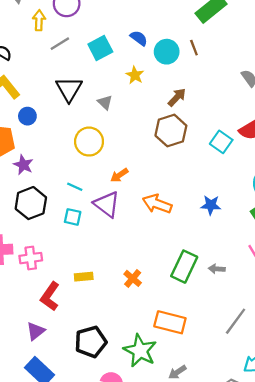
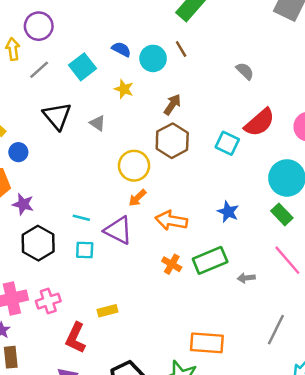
yellow circle: (89, 142) -> (134, 166), moved
orange arrow: (119, 175) -> (137, 198), moved
blue star: (211, 205) -> (228, 212), turned 30
green rectangle: (184, 267) -> (210, 260), moved, turned 52
orange cross: (133, 278) -> (172, 264), moved

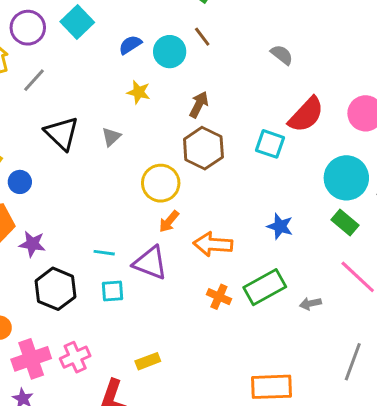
blue semicircle: (121, 49) -> (130, 45), turned -54
cyan square: (83, 67) -> (77, 22), moved
gray triangle: (97, 123) -> (111, 137), turned 49

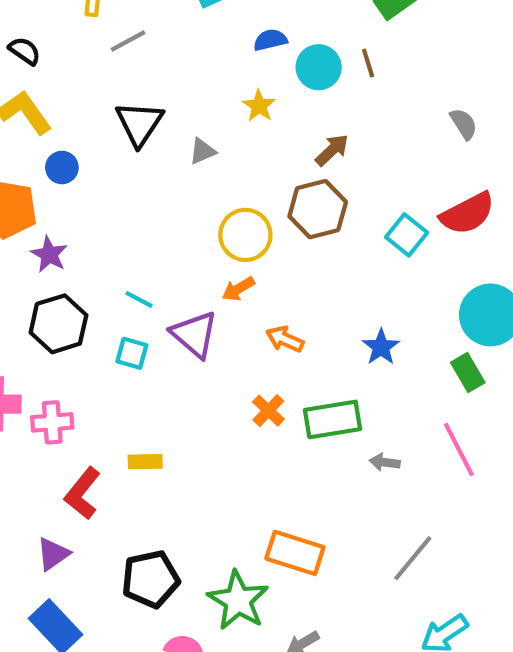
orange arrow: (213, 244) -> (285, 339), size x0.7

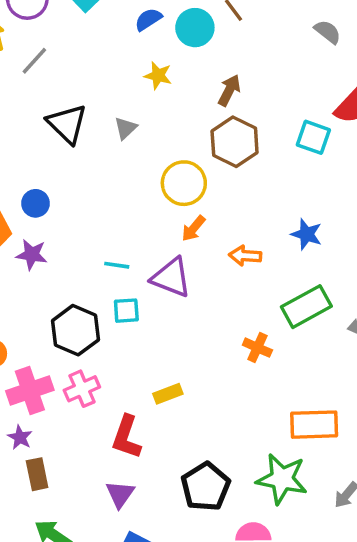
blue circle: (62, 168) -> (35, 203), moved
black hexagon: (58, 324) -> (75, 330), moved
blue star: (381, 347) -> (307, 234), moved
orange cross: (268, 411) -> (257, 348), moved

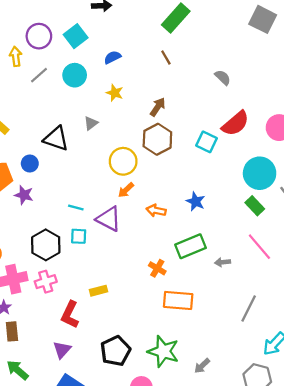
cyan circle: (195, 28) -> (75, 75), moved
black triangle: (67, 124) -> (56, 139), moved, turned -32
orange rectangle: (314, 425) -> (178, 300), moved

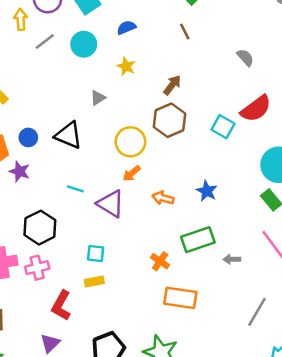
black triangle: (56, 139) -> (68, 135), moved
cyan square: (79, 236) -> (96, 253), moved

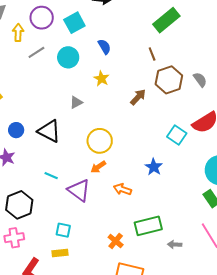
blue semicircle: (126, 27) -> (104, 47), turned 77
brown hexagon: (170, 120) -> (169, 80), moved
blue star: (207, 191) -> (154, 167), moved

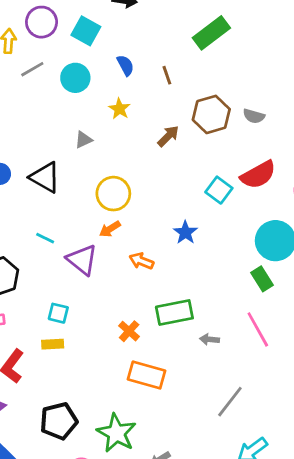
cyan square: (74, 23) -> (86, 31), turned -35
brown line: (152, 54) -> (167, 75), moved
gray semicircle: (200, 80) -> (254, 116), turned 140

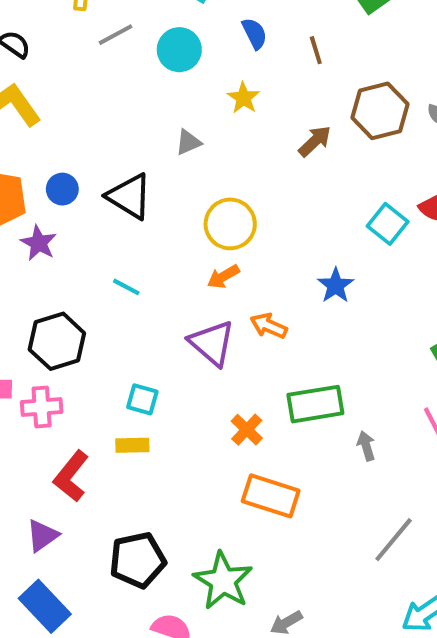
purple triangle: (82, 260) -> (212, 343), moved
gray arrow: (209, 339) -> (366, 446), turned 66

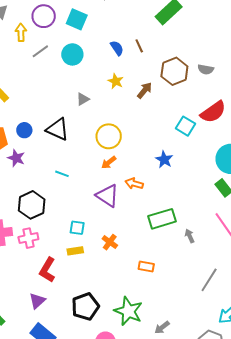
blue semicircle: (254, 34) -> (117, 48), moved
yellow star: (243, 98) -> (116, 81), moved
orange cross: (247, 430) -> (110, 242), moved
orange rectangle: (271, 496) -> (146, 267), size x0.6

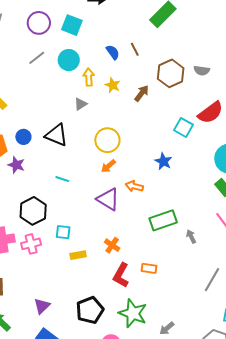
yellow arrow: (21, 32) -> (89, 77), moved
cyan square: (77, 228) -> (63, 232), moved
red L-shape: (47, 270) -> (121, 275), moved

